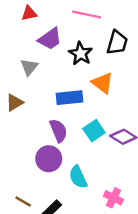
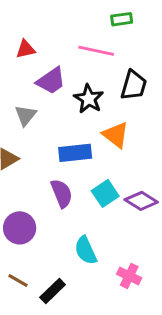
purple circle: (49, 159) -> (20, 228), moved

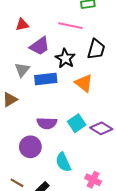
blue rectangle: (75, 153) -> (46, 79), moved
purple semicircle: (62, 193) -> (47, 123), turned 114
purple circle: (20, 228) -> (30, 147), moved

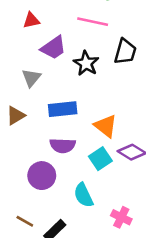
blue rectangle: (46, 79) -> (63, 109), moved
orange triangle: (84, 83) -> (106, 126), moved
cyan square: (77, 123) -> (100, 159), moved

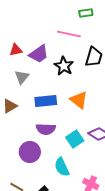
red triangle: (31, 20) -> (16, 50), moved
orange triangle: (106, 126) -> (79, 100), moved

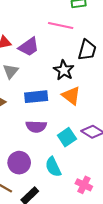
black star: (64, 66) -> (64, 70), moved
purple circle: (30, 152) -> (19, 163), moved

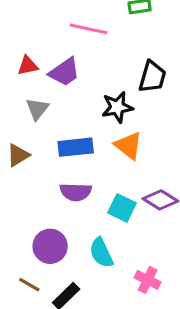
pink line: (61, 26) -> (88, 29), moved
black star: (64, 70) -> (117, 107), turned 30
cyan square: (67, 137) -> (122, 208), turned -30

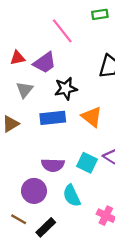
pink line: (88, 29) -> (62, 31), turned 40
black star: (117, 107) -> (66, 89), moved
purple semicircle: (76, 192) -> (53, 165), moved

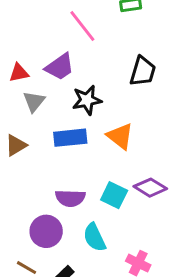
red triangle: (18, 58) -> (19, 73), moved

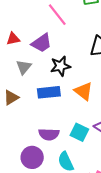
red triangle: (19, 73) -> (13, 39), moved

